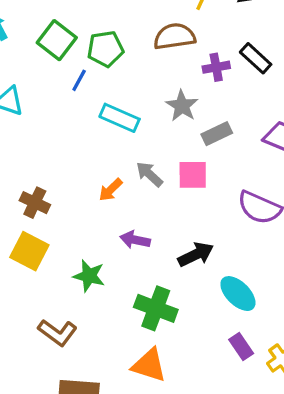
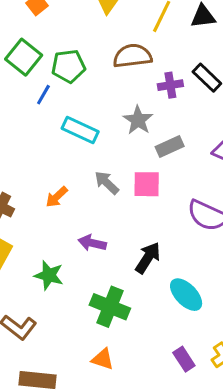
orange arrow: (111, 190) -> (57, 197), moved
black arrow: (196, 254) -> (148, 258), turned -32
purple rectangle: (241, 347) -> (184, 359), moved
orange triangle: (149, 365) -> (103, 359), size x0.7

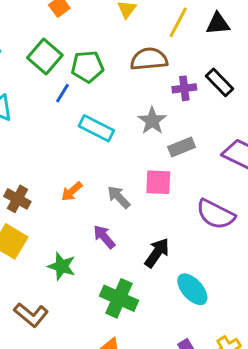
gray arrow: (107, 183) -> (119, 197), moved
purple arrow: (92, 243) -> (104, 237), turned 35

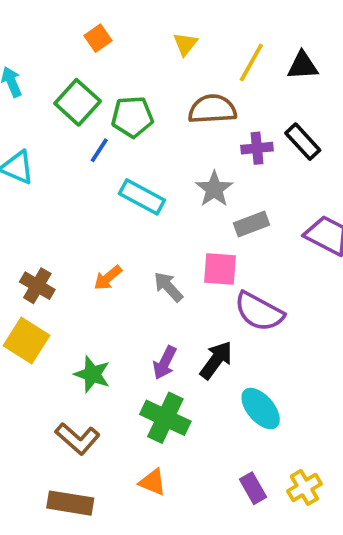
purple semicircle: (216, 214) -> (259, 312), moved
purple arrow: (104, 237) -> (165, 363), moved, turned -115
brown L-shape: (31, 315) -> (78, 439), moved

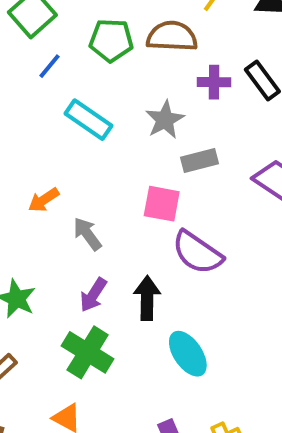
green pentagon: (132, 117) -> (111, 40), moved
gray arrow: (168, 287) -> (87, 234), moved
black arrow: (216, 360) -> (147, 298), turned -42

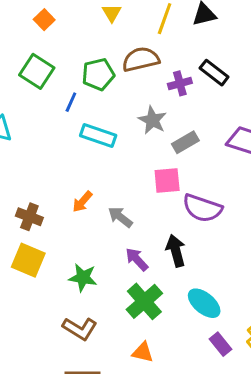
blue line: (49, 66) -> (71, 102), moved
purple arrow: (93, 295) -> (137, 259), turned 120
green cross: (88, 352) -> (144, 301), turned 33
cyan ellipse: (188, 354) -> (204, 303), moved

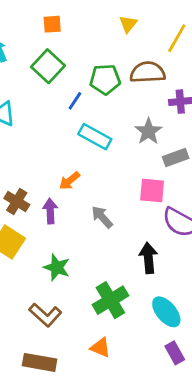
orange square: (44, 20) -> (52, 24), moved, turned 30
orange arrow: (82, 202) -> (69, 181), moved
purple arrow: (137, 259) -> (50, 211), moved, turned 30

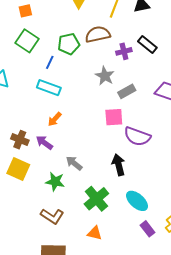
cyan rectangle: (95, 137) -> (49, 88), moved
purple arrow: (50, 211) -> (44, 143), turned -42
gray arrow: (102, 217) -> (74, 163), moved

